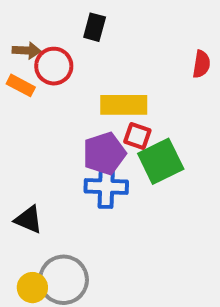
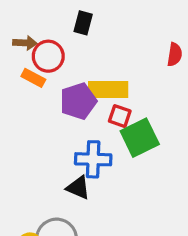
orange rectangle: (21, 85) -> (33, 78), moved
purple pentagon: (104, 153) -> (78, 101), moved
black triangle: (29, 220) -> (78, 188), moved

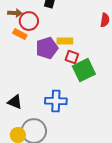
yellow rectangle: (108, 89) -> (65, 41), size x0.7
blue cross: (93, 159) -> (56, 101), moved
black triangle: (78, 188) -> (15, 102), moved

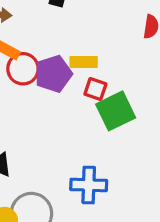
red circle: (29, 21) -> (23, 69), moved
blue cross: (56, 101) -> (89, 185), moved

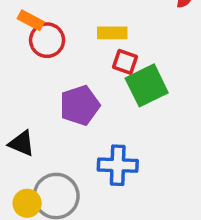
purple pentagon: (53, 74) -> (80, 105), moved

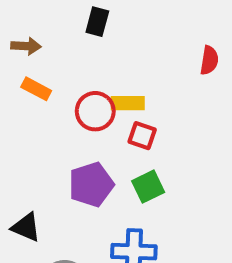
red circle: (47, 40) -> (95, 111), moved
green square: (147, 85) -> (148, 187), moved, size x0.7

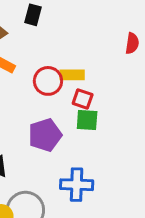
black rectangle: (97, 22) -> (33, 15), moved
green square: (148, 187) -> (87, 120), moved, turned 30

